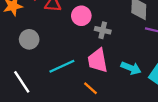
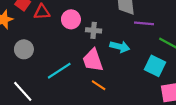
cyan arrow: (131, 68) -> (120, 47), moved
orange line: (91, 88) -> (99, 85), moved

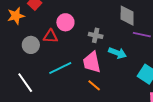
red triangle: (42, 12) -> (50, 36), moved
pink circle: (71, 19) -> (65, 22), moved

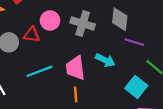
gray cross: (96, 35) -> (83, 23), moved, size x1.5
orange line: (94, 85) -> (76, 94), turned 40

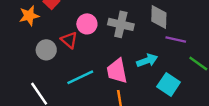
red triangle: (32, 35) -> (69, 40), turned 36
cyan arrow: (105, 60) -> (147, 60), turned -42
cyan square: (136, 87) -> (169, 84), moved

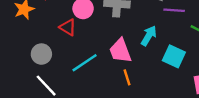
gray circle: (46, 50) -> (41, 54), moved
cyan arrow: (147, 60) -> (149, 36), turned -30

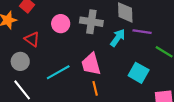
red triangle: (68, 27) -> (32, 39), moved
cyan arrow: (149, 36) -> (118, 38), moved

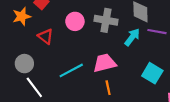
gray circle: (20, 61) -> (24, 64), moved
pink trapezoid: (91, 64) -> (105, 63), turned 90

